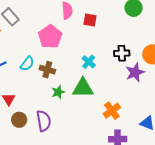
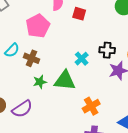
cyan cross: (89, 62) -> (82, 59), moved
purple semicircle: (44, 121) -> (22, 109), turned 60

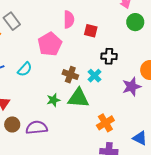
black cross: (107, 50) -> (109, 56), moved
brown cross: (32, 58) -> (70, 75), moved
purple semicircle: (22, 109) -> (37, 128), turned -150

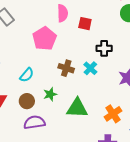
cyan semicircle: (25, 69) -> (27, 75), moved
green triangle: (78, 98) -> (77, 108), moved
orange cross: (105, 123) -> (113, 114), moved
brown circle: (12, 124) -> (27, 101), moved

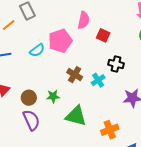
cyan semicircle: (27, 75) -> (37, 50), moved
purple semicircle: (34, 122) -> (31, 120), turned 60

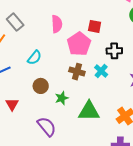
pink semicircle: (84, 20) -> (57, 24), moved
pink pentagon: (60, 41) -> (79, 44), moved
brown circle: (29, 98) -> (41, 86), moved

